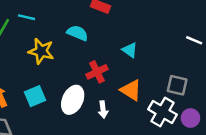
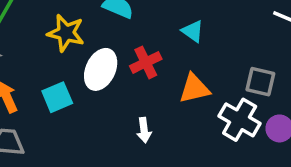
orange triangle: (131, 90) -> (194, 89), turned -45
white ellipse: (73, 100) -> (101, 69), moved
white arrow: (103, 110) -> (144, 130), moved

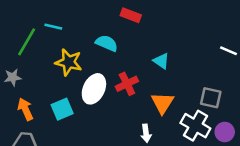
orange triangle: (194, 89) -> (162, 103), turned -45
white arrow: (144, 130) -> (146, 133), moved

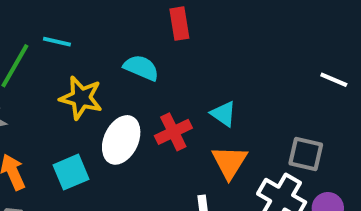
red rectangle: (131, 15) -> (179, 24), turned 60
cyan triangle: (161, 61) -> (223, 114), moved

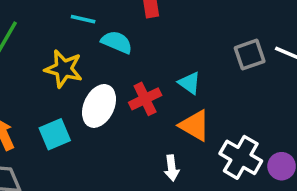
cyan line: (57, 42) -> (83, 19), moved
gray square: (306, 154) -> (250, 55), moved, turned -32
orange triangle: (229, 162) -> (195, 125), turned -32

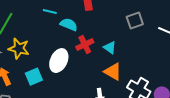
gray square: (250, 55) -> (135, 21), moved
yellow star: (64, 69) -> (19, 49), moved
red cross: (145, 99) -> (85, 45), moved

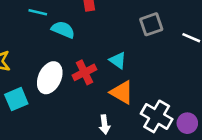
red cross: (85, 45) -> (84, 72), moved

